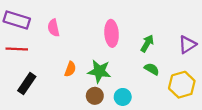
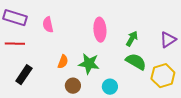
green semicircle: (152, 69) -> (136, 62), size x1.5
brown circle: (95, 96) -> (73, 86), moved

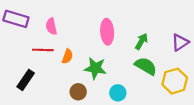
red line: (15, 44) -> (43, 50), moved
orange semicircle: (63, 62) -> (67, 56), moved

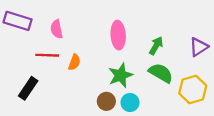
green star: (95, 68) -> (121, 75), moved, turned -30
brown circle: (78, 92) -> (106, 101), moved

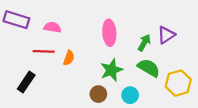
pink semicircle: (57, 29) -> (52, 27), turned 112
purple triangle: (199, 47) -> (166, 35), moved
cyan circle: (130, 103) -> (130, 95), moved

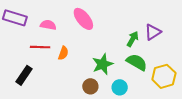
pink ellipse: (109, 33) -> (83, 19), moved, turned -35

